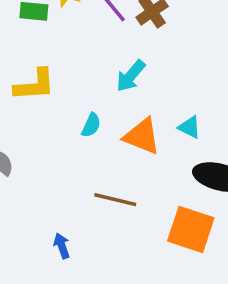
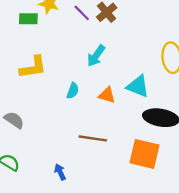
cyan triangle: (190, 127) -> (138, 86), size x1.5
orange triangle: (142, 136) -> (107, 95), size x0.7

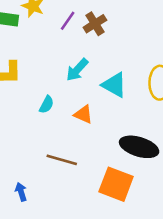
purple line: (82, 13) -> (68, 21), turned 72
cyan triangle: (138, 86) -> (114, 85), moved

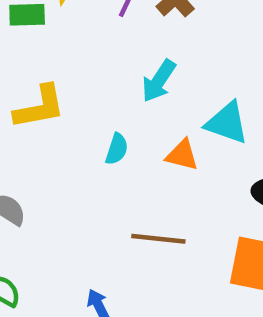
cyan triangle: (114, 85) -> (227, 123), moved

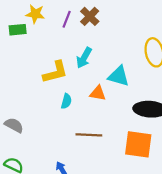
yellow L-shape: (39, 107) -> (55, 72), moved
cyan semicircle: (117, 149) -> (66, 101), moved

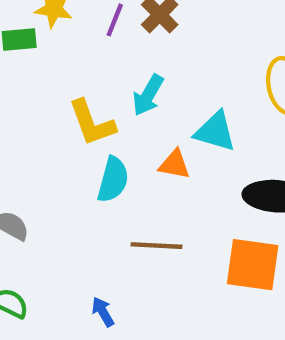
yellow L-shape: (55, 72) -> (92, 123), turned 84
cyan semicircle: (66, 101) -> (113, 180), size x1.5

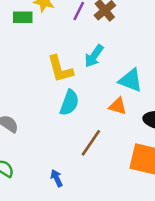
orange triangle: (174, 164) -> (118, 106), moved
brown line: (156, 246) -> (91, 143), turned -64

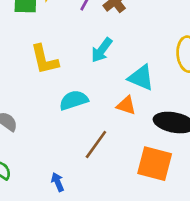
yellow L-shape: (60, 69) -> (44, 60), moved
cyan semicircle: (69, 103) -> (74, 100), turned -130

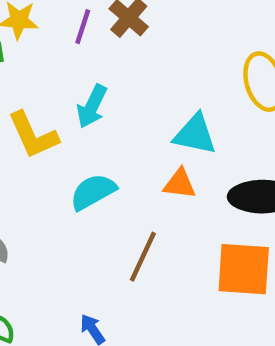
cyan arrow: (102, 50) -> (92, 106), moved

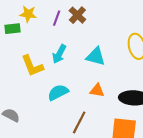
cyan triangle: (195, 134) -> (96, 56), moved

